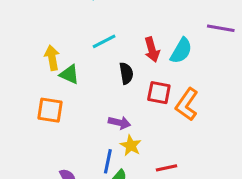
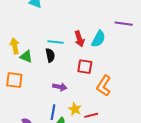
cyan line: (104, 41) -> (56, 42), moved, turned 35
black semicircle: (126, 73) -> (50, 55), moved
orange L-shape: (187, 104) -> (104, 86), moved
yellow star: (131, 145) -> (75, 109), moved

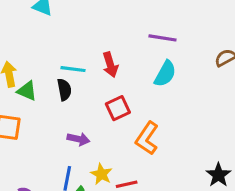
purple line: (124, 24) -> (162, 38), moved
cyan semicircle: (98, 39) -> (165, 74), moved
red square: (85, 67) -> (118, 108), turned -35

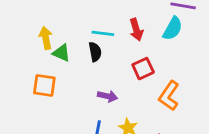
cyan semicircle: (165, 74) -> (173, 29), moved

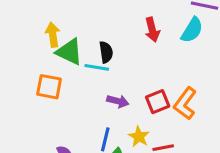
cyan line: (103, 33) -> (97, 67), moved
green triangle: (62, 53) -> (69, 52), size x1.4
red square: (143, 69) -> (158, 102), moved

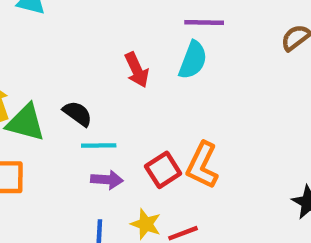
black semicircle: (106, 52) -> (78, 114), turned -35
cyan line: (97, 67) -> (99, 146), moved

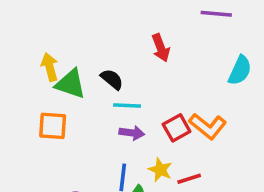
cyan semicircle: (193, 60) -> (240, 70), moved
orange L-shape: (202, 165) -> (208, 126), turned -81

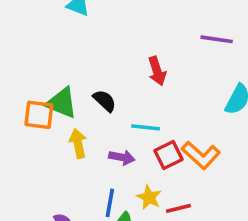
yellow arrow: (50, 67) -> (78, 143), moved
cyan line: (127, 105) -> (146, 127), moved
orange square: (53, 126) -> (39, 115), moved

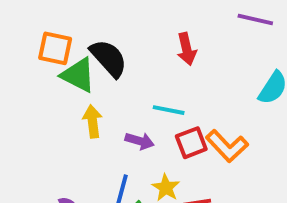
black semicircle: (105, 101) -> (109, 58), moved, size x1.5
orange square: (39, 115) -> (55, 48), moved

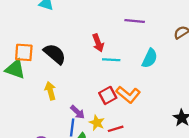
green triangle: (78, 75) -> (15, 69), moved
cyan line: (169, 110) -> (111, 60), moved
purple arrow: (140, 141) -> (78, 112), moved, turned 35

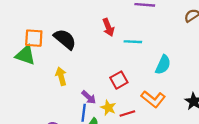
cyan semicircle: (150, 58) -> (163, 65), moved
cyan line: (111, 60) -> (133, 42), moved
orange L-shape: (128, 95) -> (153, 99), moved

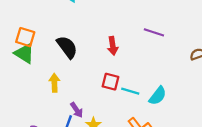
orange square: (34, 38) -> (25, 37), moved
cyan line: (133, 42) -> (130, 91), moved
red square: (119, 80) -> (110, 82), moved, turned 30

